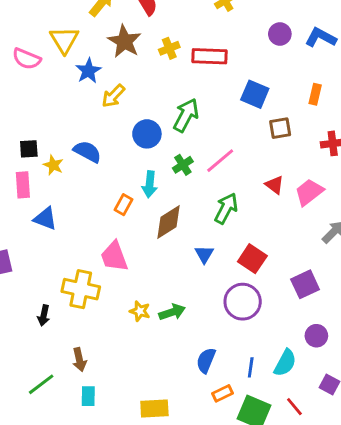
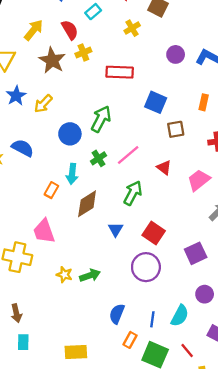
yellow cross: (169, 48) -> (83, 53), moved
blue star: (88, 71) -> (16, 96), moved
red triangle: (275, 185) -> (164, 168), moved
orange rectangle: (222, 393) -> (130, 340), turned -35

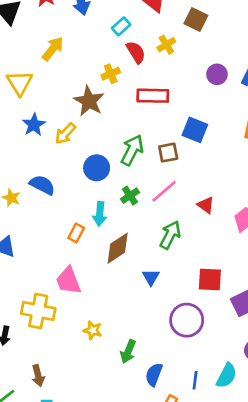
red semicircle: (70, 30) -> (136, 52), moved
brown star: (52, 60) -> (89, 101), moved
brown square: (176, 129) -> (168, 153), moved
red square: (154, 233) -> (210, 280), moved, turned -30
green arrow: (90, 275) -> (128, 352), moved, turned 132

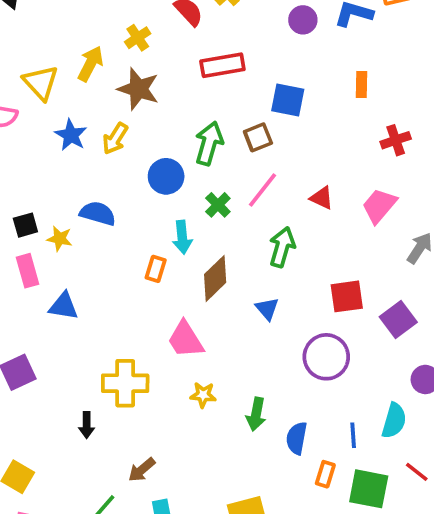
yellow arrow: (53, 49) -> (90, 64), moved
yellow cross: (111, 74) -> (138, 38), moved
pink trapezoid: (68, 281) -> (186, 340), moved
brown arrow: (38, 376) -> (142, 470), turned 75

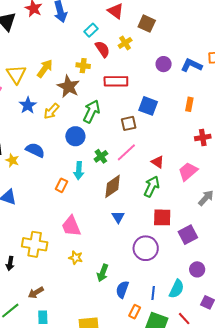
yellow cross: (138, 38) -> (83, 66), moved, turned 32
green arrow: (209, 143) -> (91, 111), moved
green arrow: (282, 247) -> (152, 187), moved
brown diamond: (215, 278) -> (113, 186), moved

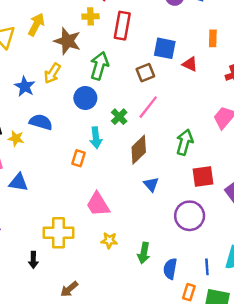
yellow cross: (83, 66) -> (90, 16), moved
red rectangle: (116, 81) -> (122, 26), turned -70
blue star: (28, 105) -> (25, 86), moved
red triangle: (158, 162) -> (190, 64), moved

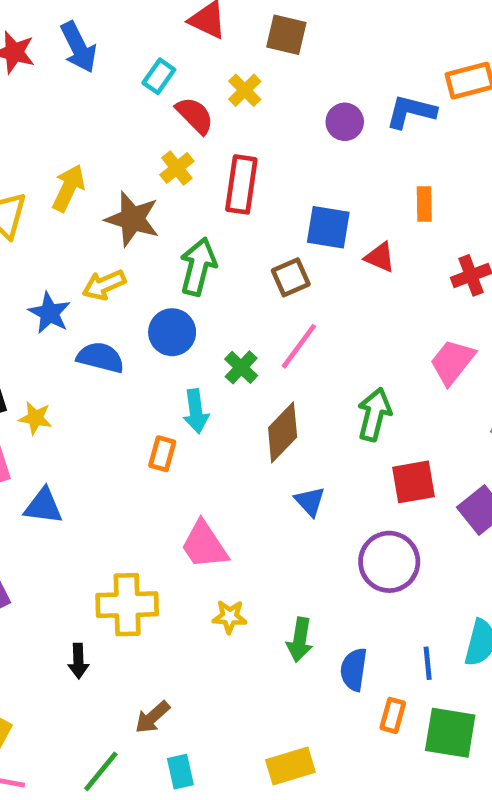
yellow cross: (90, 16) -> (177, 168), turned -35
yellow arrow: (52, 73) -> (104, 285), turned 36
blue semicircle: (41, 122) -> (100, 357), moved

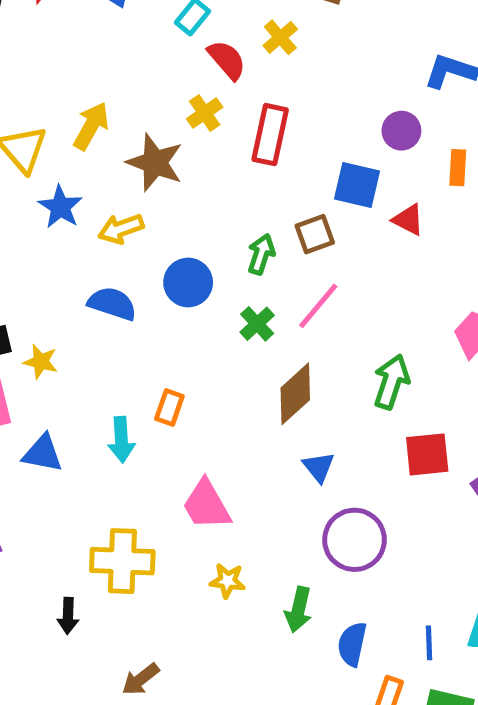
purple circle: (345, 122) -> (401, 131), moved
green arrow: (198, 267) -> (261, 254), moved, size x0.7
blue star: (49, 313) -> (60, 207), moved
cyan arrow: (196, 411) -> (121, 440), moved
purple circle: (389, 562) -> (354, 540), moved

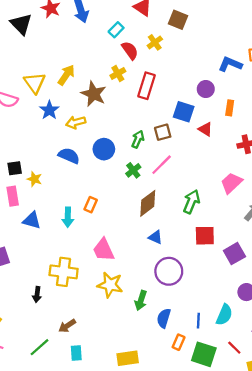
blue triangle: (319, 467) -> (155, 237), turned -32
yellow star: (227, 581) -> (110, 285), size x1.6

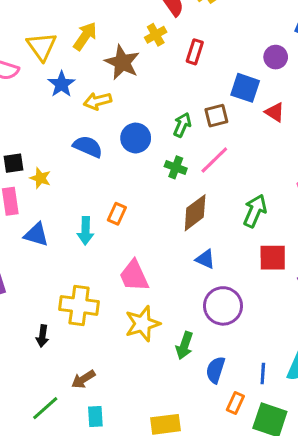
red rectangle: (146, 86) -> (195, 52), size x0.7
green cross: (133, 170) -> (176, 167), turned -32
yellow star: (110, 285) -> (143, 324), turned -30

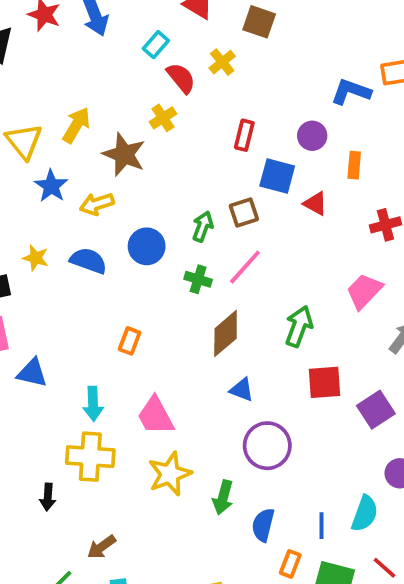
red rectangle: (195, 52) -> (244, 135), moved
yellow star: (40, 178) -> (36, 258), moved
cyan arrow: (85, 231) -> (93, 404), moved

